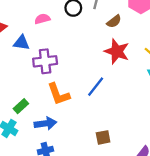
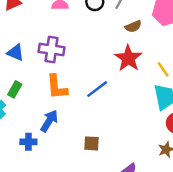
blue triangle: (22, 43) -> (15, 53), moved
green rectangle: (21, 106) -> (15, 89), turned -32
blue arrow: (45, 123) -> (49, 121), moved, turned -65

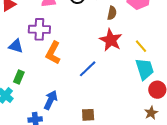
brown semicircle: (133, 26) -> (112, 13), turned -48
purple cross: (52, 50) -> (39, 29), moved
orange L-shape: (57, 87) -> (53, 53), moved, turned 40

